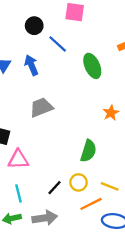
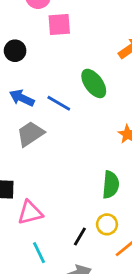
blue line: (58, 44) -> (59, 103), moved
blue arrow: (31, 65) -> (22, 98), turned -30
gray trapezoid: (41, 107) -> (30, 134), moved

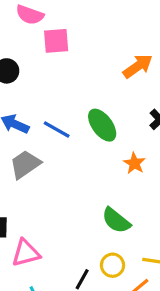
green ellipse: (94, 83) -> (102, 125), moved
green semicircle: (111, 185) -> (116, 220), turned 124

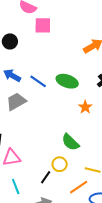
green ellipse: (102, 125) -> (67, 81), turned -40
yellow circle: (113, 265) -> (60, 164), moved

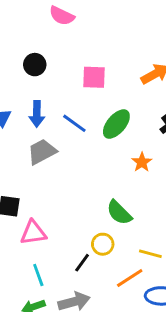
pink square: (43, 25) -> (94, 77), moved
blue arrow: (12, 75) -> (37, 114), turned -120
green ellipse: (67, 81) -> (116, 124), turned -70

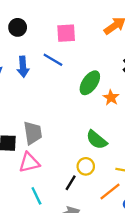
blue line: (74, 123) -> (53, 60), moved
green ellipse: (116, 124) -> (90, 83), moved
gray trapezoid: (42, 152) -> (33, 133), moved, turned 115

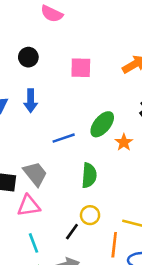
blue line: (53, 60) -> (64, 138), moved, turned -54
gray trapezoid: (33, 133) -> (35, 174), turned -35
green semicircle: (97, 140) -> (89, 175), moved, turned -130
orange line: (110, 191) -> (114, 245), turned -50

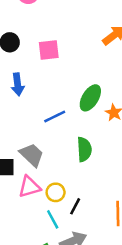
pink square: (81, 68) -> (49, 50), moved
yellow circle: (90, 215) -> (56, 192), moved
cyan line: (33, 243) -> (53, 219), moved

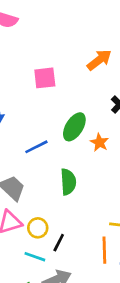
pink square: (49, 50) -> (45, 78), moved
cyan line: (53, 219) -> (35, 257), turned -42

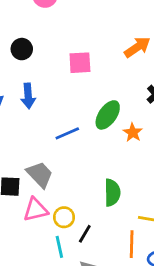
green semicircle: (68, 182) -> (112, 193), moved
cyan line: (35, 257) -> (59, 247), turned 55

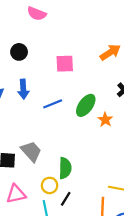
blue line: (67, 133) -> (53, 104), moved
green semicircle: (112, 193) -> (65, 168), moved
pink triangle: (36, 210) -> (16, 194), moved

